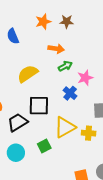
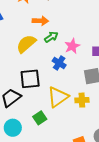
yellow semicircle: (28, 74) -> (26, 44), moved

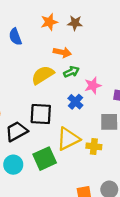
green square: (40, 118) -> (45, 159), size x1.5

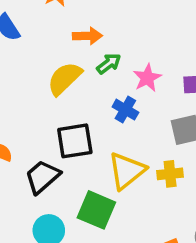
green square: (45, 159) -> (96, 210), turned -30

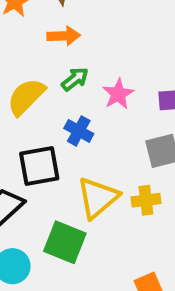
orange arrow: (88, 36) -> (64, 36), moved
blue cross: (125, 110) -> (79, 131), moved

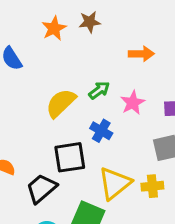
orange arrow: (64, 36) -> (141, 54), moved

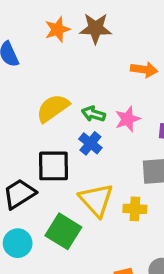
brown star: (90, 22) -> (96, 28), size x1.4
green arrow: (99, 90) -> (93, 114), moved, turned -135
yellow triangle: (115, 183) -> (96, 200), turned -42

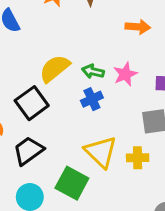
blue cross: (90, 143) -> (92, 99), turned 30
black square: (53, 166) -> (32, 103), moved, turned -32

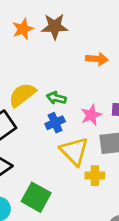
pink star: (125, 74) -> (91, 115), moved
yellow triangle: (101, 152) -> (74, 151), moved

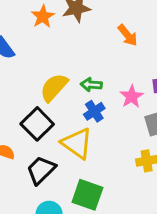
orange arrow: (97, 59) -> (128, 35), turned 55
yellow triangle: (74, 151) -> (77, 143), moved

